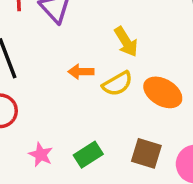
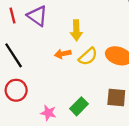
yellow arrow: (126, 42) -> (76, 30), moved, turned 42

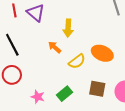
orange arrow: (63, 54) -> (55, 47), turned 48
yellow semicircle: (88, 56) -> (77, 61), moved

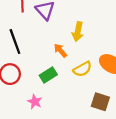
green rectangle: (65, 94) -> (48, 75), moved

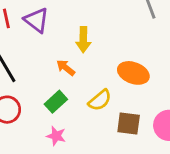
yellow semicircle: (82, 69) -> (100, 100), moved
pink star: (35, 102) -> (56, 136), moved

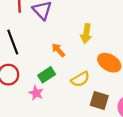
yellow arrow: (83, 40) -> (86, 34), moved
pink star: (56, 136) -> (36, 93), moved

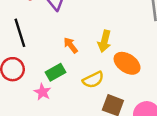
yellow arrow: (86, 34) -> (104, 41), moved

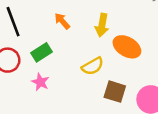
orange arrow: (71, 45) -> (62, 21), moved
green rectangle: (56, 72) -> (41, 52), moved

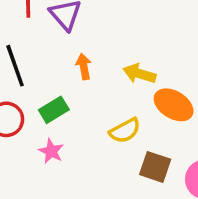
orange arrow: (62, 21) -> (84, 66), turned 30
yellow arrow: (102, 25) -> (139, 74), turned 95

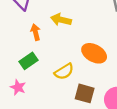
yellow arrow: (139, 74) -> (61, 20), moved
green rectangle: (54, 110) -> (28, 61), moved

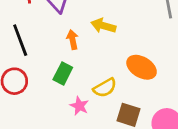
green rectangle: (28, 61) -> (63, 74), turned -30
pink star: (18, 87) -> (79, 106), moved

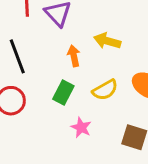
yellow semicircle: (105, 88) -> (105, 90), moved

